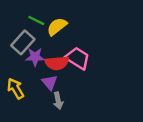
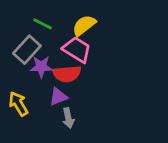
yellow semicircle: (57, 27) -> (84, 25), moved
pink trapezoid: (78, 58) -> (77, 50), moved
purple triangle: (50, 82) -> (58, 97), turned 49

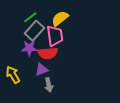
green line: (43, 24) -> (30, 17), turned -64
gray rectangle: (27, 50) -> (34, 31), moved
pink trapezoid: (77, 50) -> (55, 36), turned 50

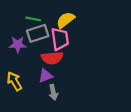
green line: (30, 17) -> (33, 19), turned 48
gray rectangle: (34, 31) -> (38, 33), turned 30
purple star: (29, 48) -> (18, 44), moved

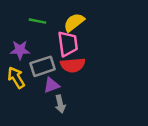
gray rectangle: (38, 33) -> (43, 66), moved
red semicircle: (52, 58) -> (73, 65), moved
yellow arrow: (14, 81) -> (16, 78), moved

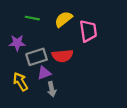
pink trapezoid: (68, 44) -> (88, 31), moved
yellow arrow: (16, 78) -> (20, 82), moved

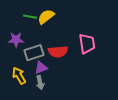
yellow semicircle: (64, 19) -> (46, 17), moved
pink trapezoid: (88, 31) -> (87, 44), moved
gray arrow: (52, 89) -> (40, 83), moved

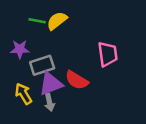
red semicircle: (58, 52) -> (77, 80), moved, turned 36
purple triangle: (41, 68) -> (51, 84), size x1.5

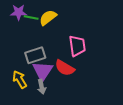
purple star: (20, 49) -> (19, 12), moved
pink trapezoid: (108, 54) -> (77, 46), moved
purple triangle: (51, 84) -> (43, 71), turned -35

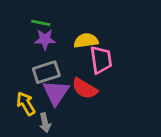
purple star: (19, 12) -> (45, 39), moved
yellow semicircle: (48, 18) -> (86, 41), moved, turned 30
gray arrow: (42, 87) -> (45, 123), moved

